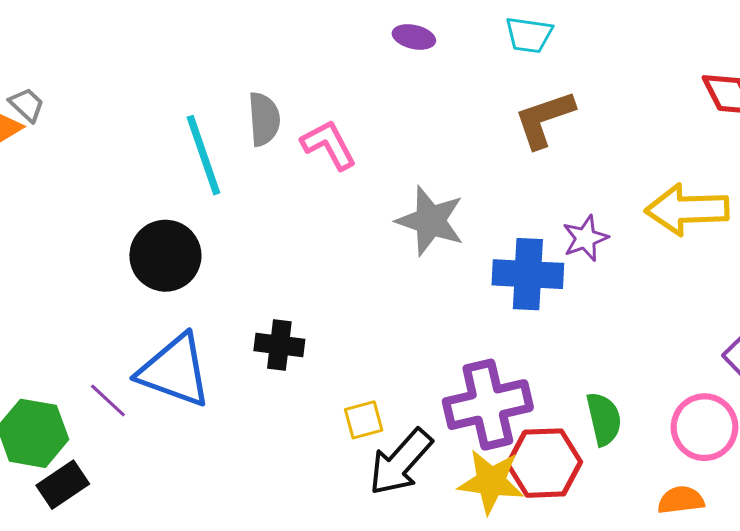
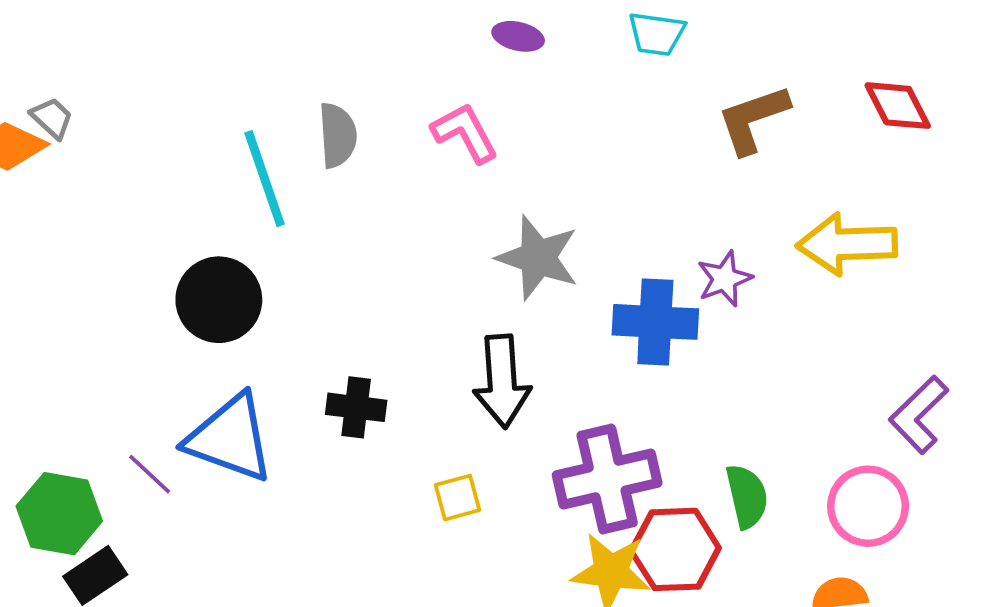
brown L-shape: (544, 119) -> (753, 119), moved
pink L-shape: (329, 145) -> (465, 133), moved
black arrow: (401, 462) -> (502, 381), moved, turned -46

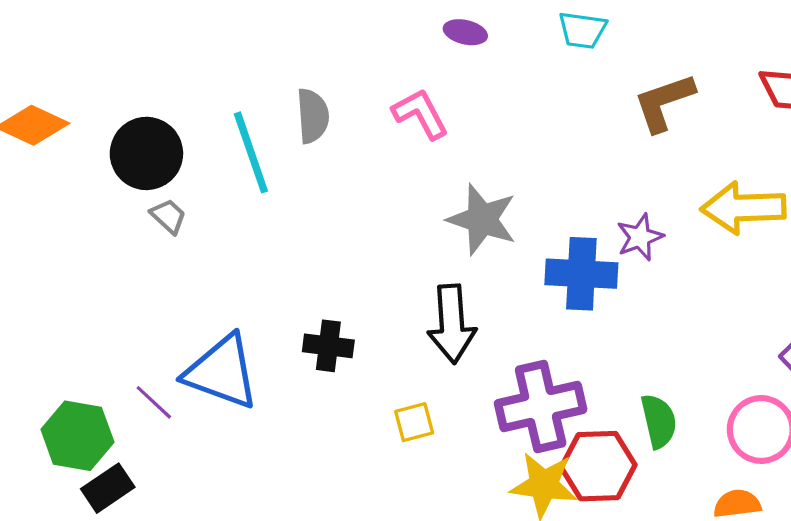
gray trapezoid: (52, 118) -> (168, 216), moved
black circle: (219, 300) -> (146, 153), moved

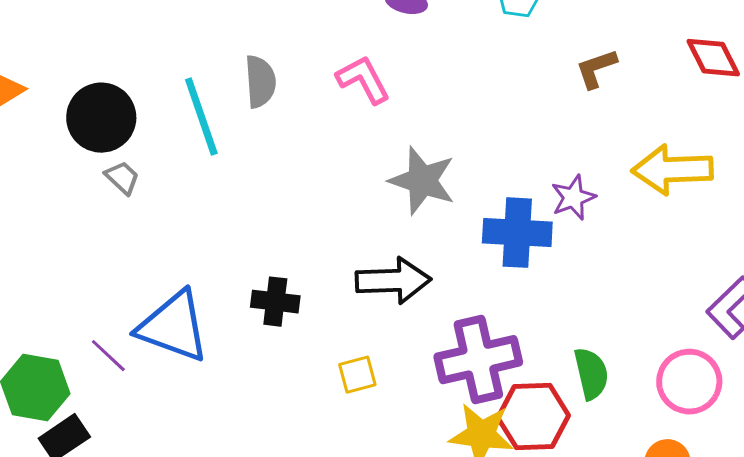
brown L-shape: (664, 102) -> (596, 69), size x0.7
black arrow: (452, 324) -> (393, 281), turned -88

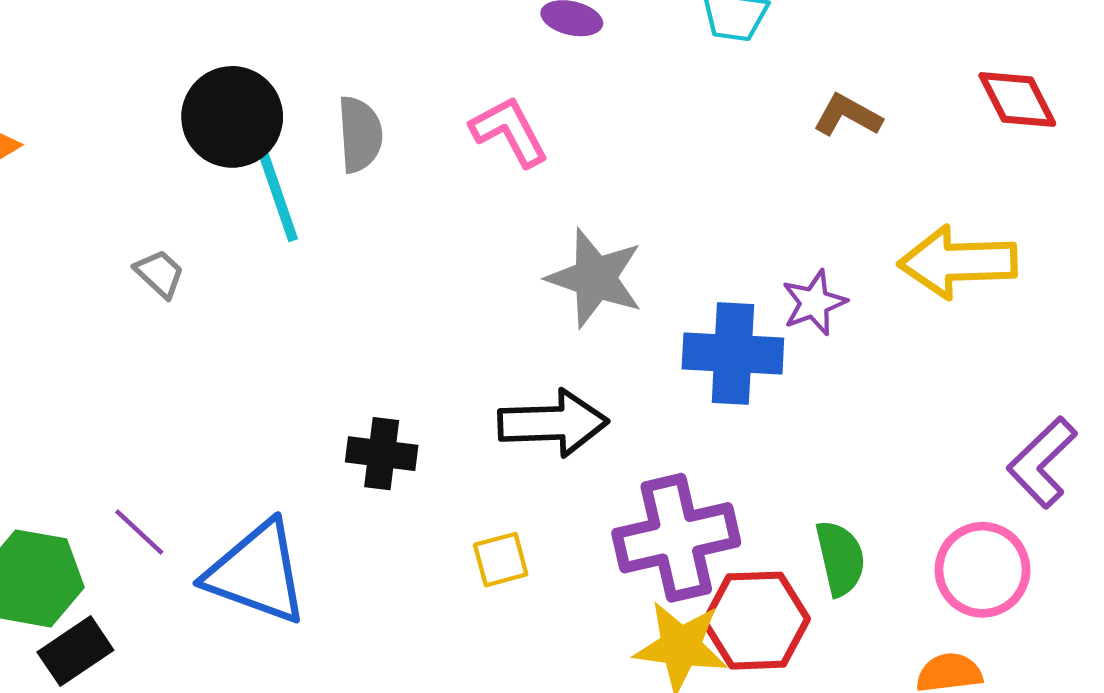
brown L-shape: (596, 69) -> (848, 115), turned 48
black circle: (101, 118) -> (232, 117), moved
blue triangle: (173, 327) -> (257, 573), moved

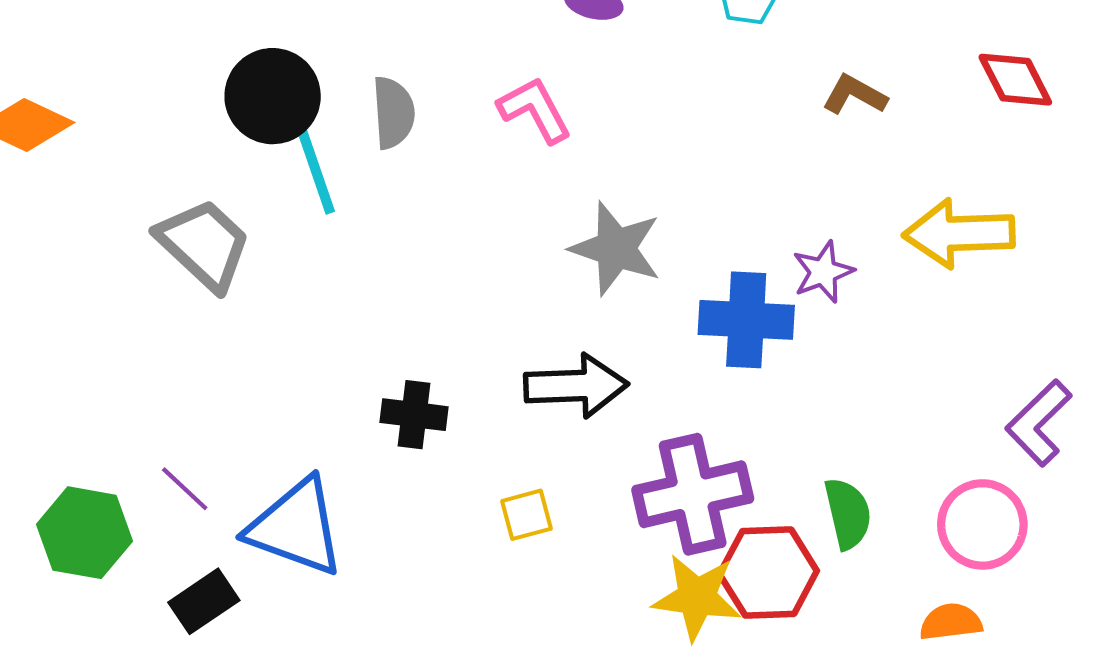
gray trapezoid: (160, 274) -> (204, 244), size x2.0
black rectangle: (75, 651) -> (204, 601), moved

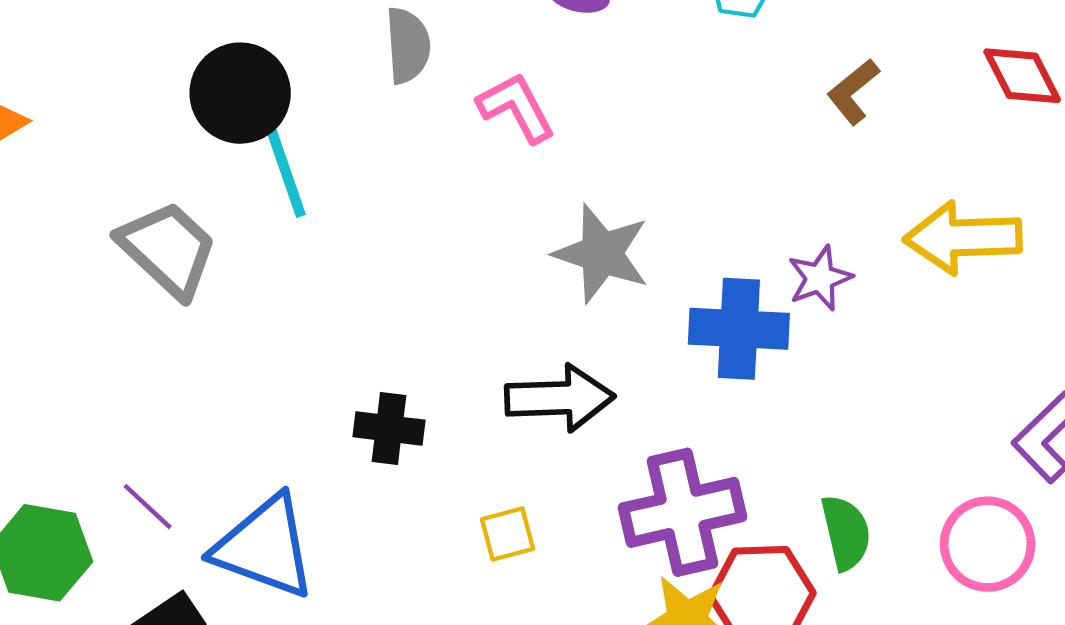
brown L-shape: (855, 95) -> (853, 92), turned -68
gray semicircle: (393, 113) -> (408, 45), moved

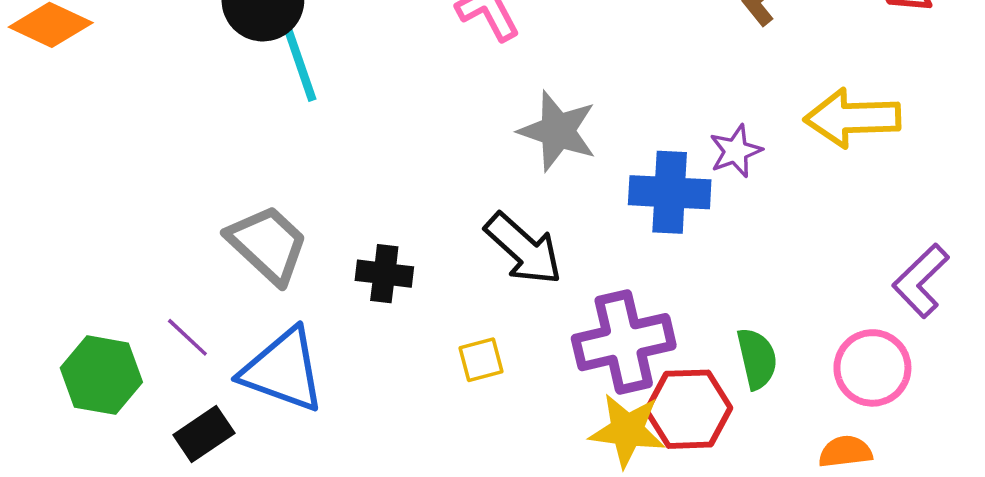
gray trapezoid: (168, 249) -> (268, 244), moved
black arrow: (560, 398) -> (523, 249), turned 44

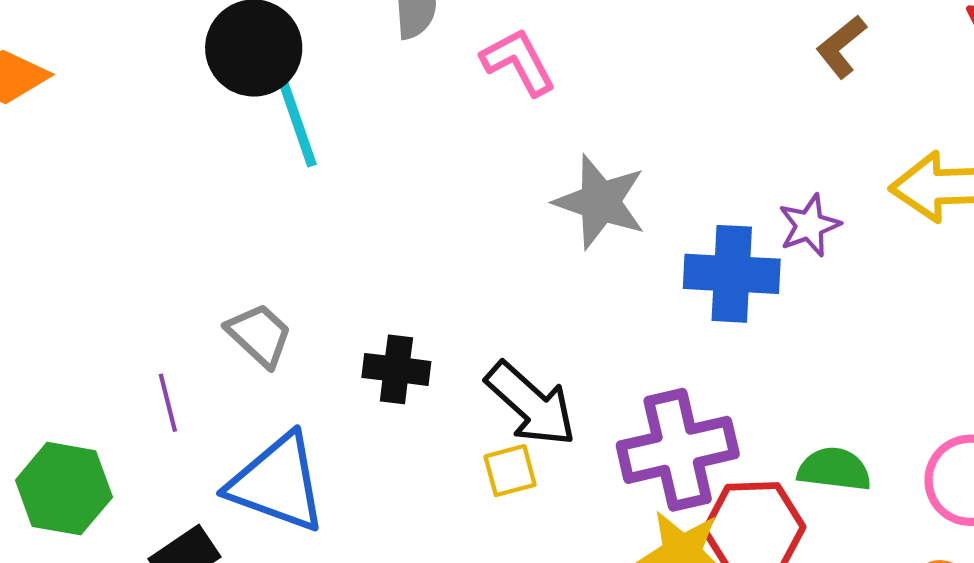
gray trapezoid: (268, 244) -> (259, 335), size x0.7
black arrow: (523, 249) -> (531, 404), moved
purple line: (187, 337) -> (168, 403), moved, turned 33
green semicircle: (757, 359) -> (834, 469), turned -70

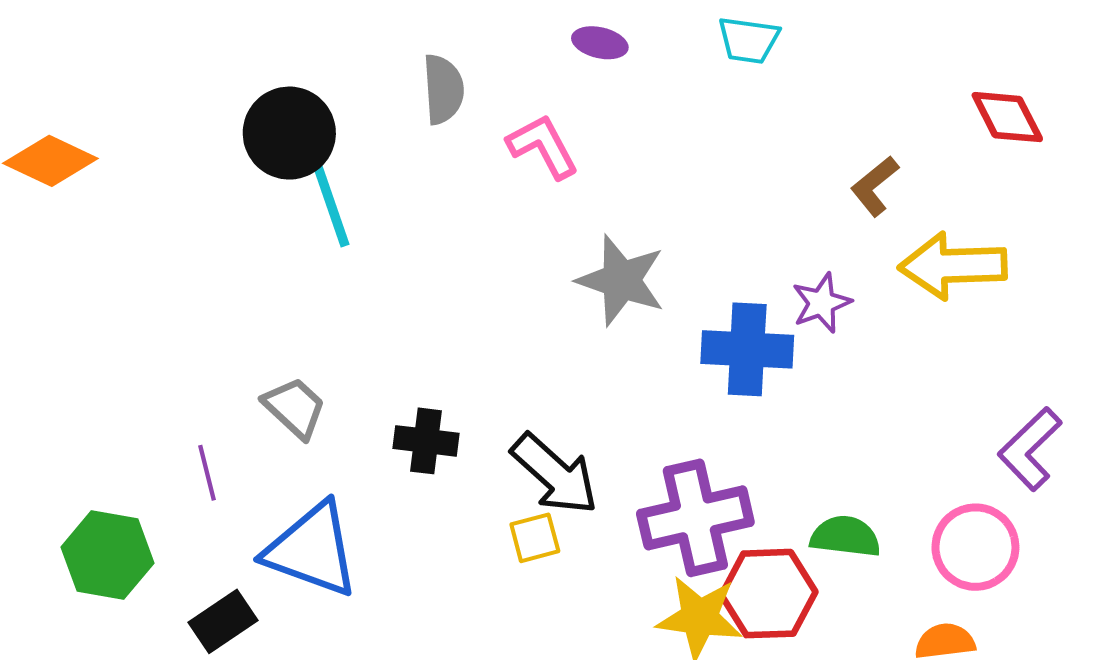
brown L-shape: (841, 47) -> (875, 186), moved

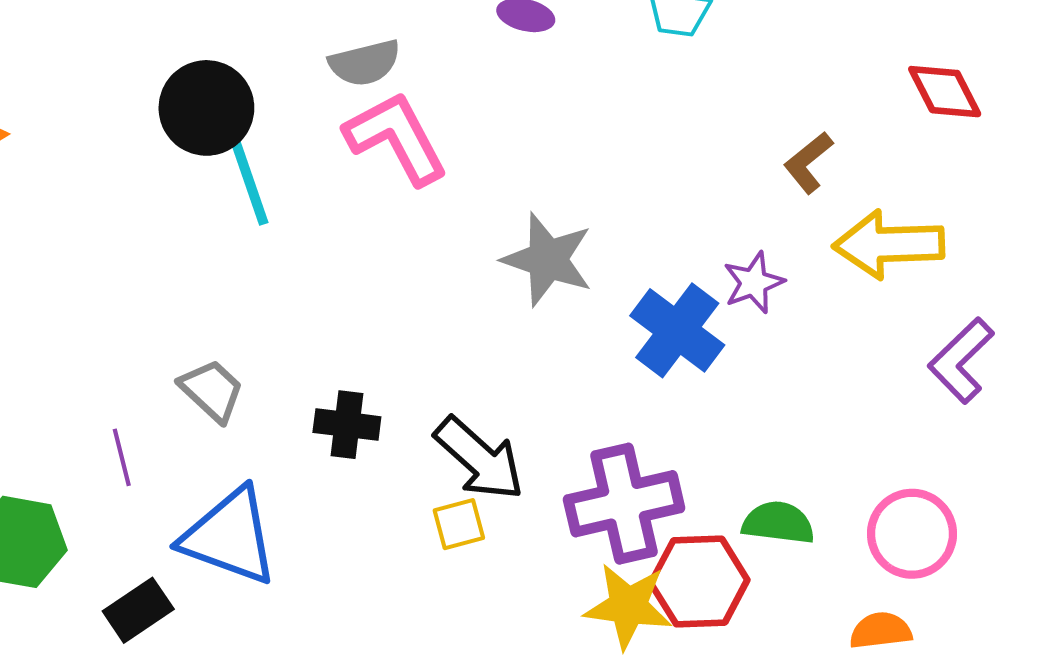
gray semicircle: (443, 89) -> (365, 63), turned 80
pink L-shape: (543, 146) -> (396, 138), moved, size x1.4
blue cross: (747, 349) -> (677, 330), turned 34
purple L-shape: (1030, 449) -> (961, 360), moved

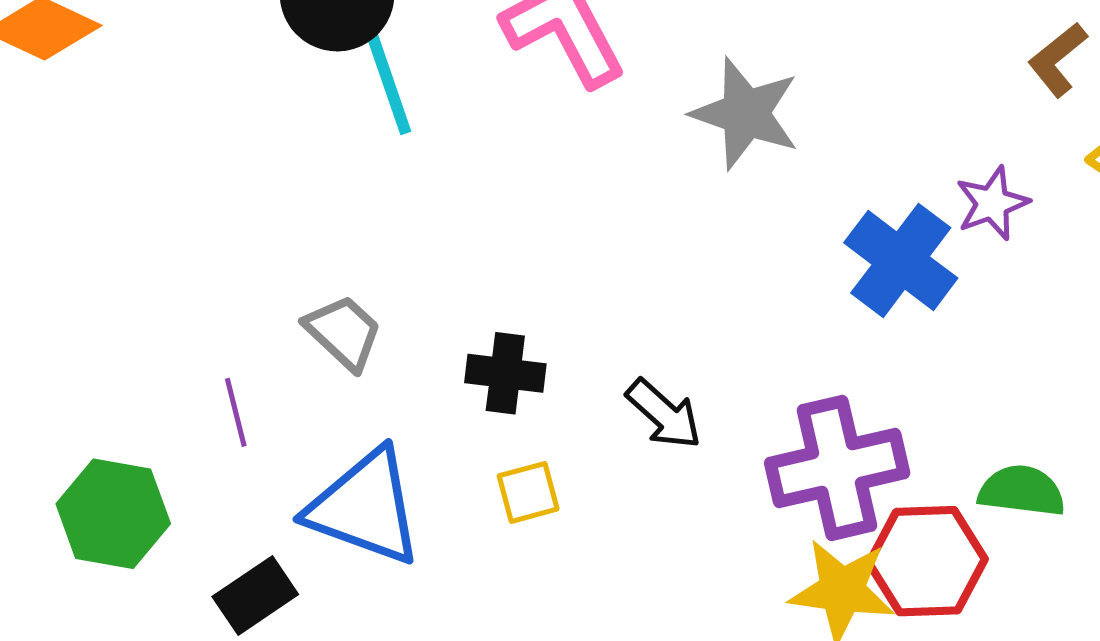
gray star: (548, 259) -> (746, 113), moved
black arrow: (479, 459) -> (664, 414), size x0.7
yellow square: (459, 524) -> (528, 492), moved

